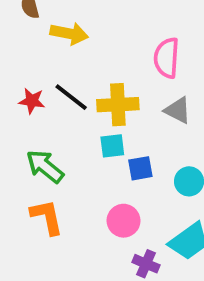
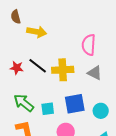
cyan square: (112, 146) -> (48, 109), moved
blue square: (140, 168) -> (75, 104), size x1.5

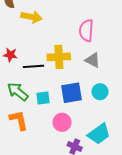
black line: (38, 66) -> (34, 66), moved, turned -42
cyan circle: (101, 111) -> (100, 92), moved

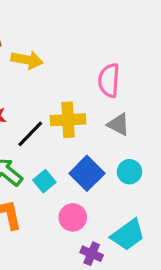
black line: (34, 66) -> (30, 134), turned -42
blue square: (72, 93) -> (87, 173), turned -35
cyan square: (43, 98) -> (44, 181), turned -32

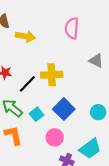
pink semicircle: (109, 80) -> (72, 28), moved
gray triangle: (118, 124) -> (96, 61), moved
cyan circle: (129, 172) -> (98, 112), moved

